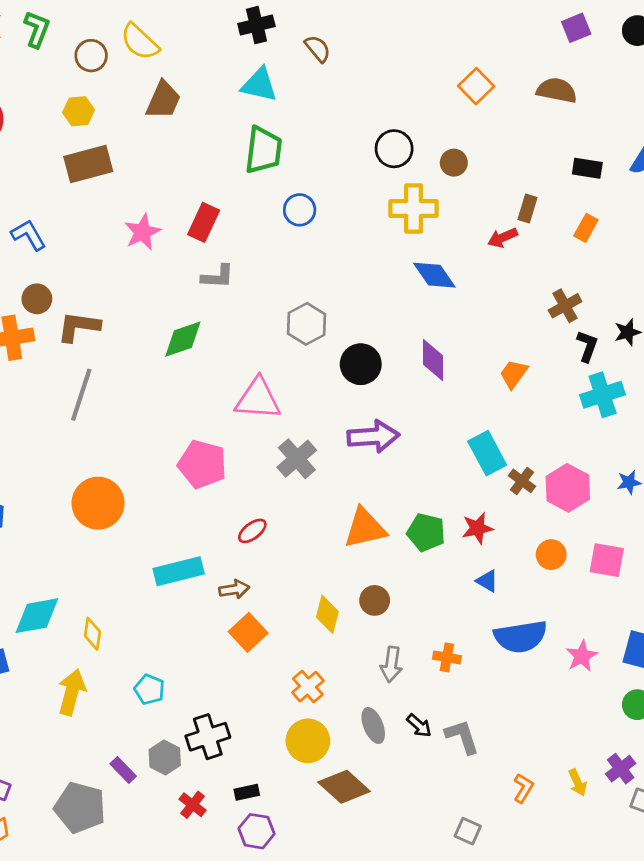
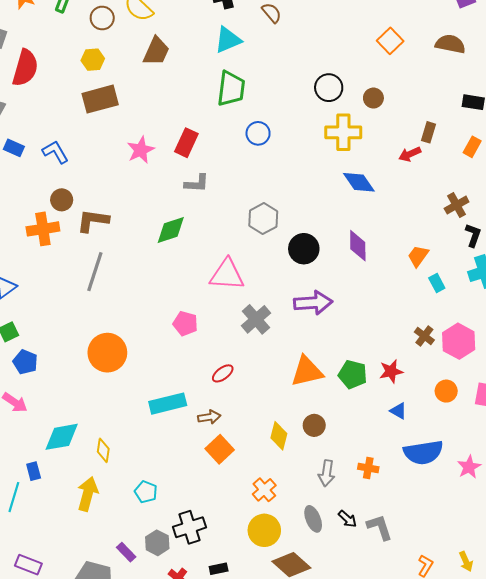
cyan triangle: (259, 85) -> (228, 40), turned -36
cyan rectangle: (487, 453) -> (437, 283), moved, size x0.6
pink pentagon: (202, 464) -> (185, 324), size x0.7

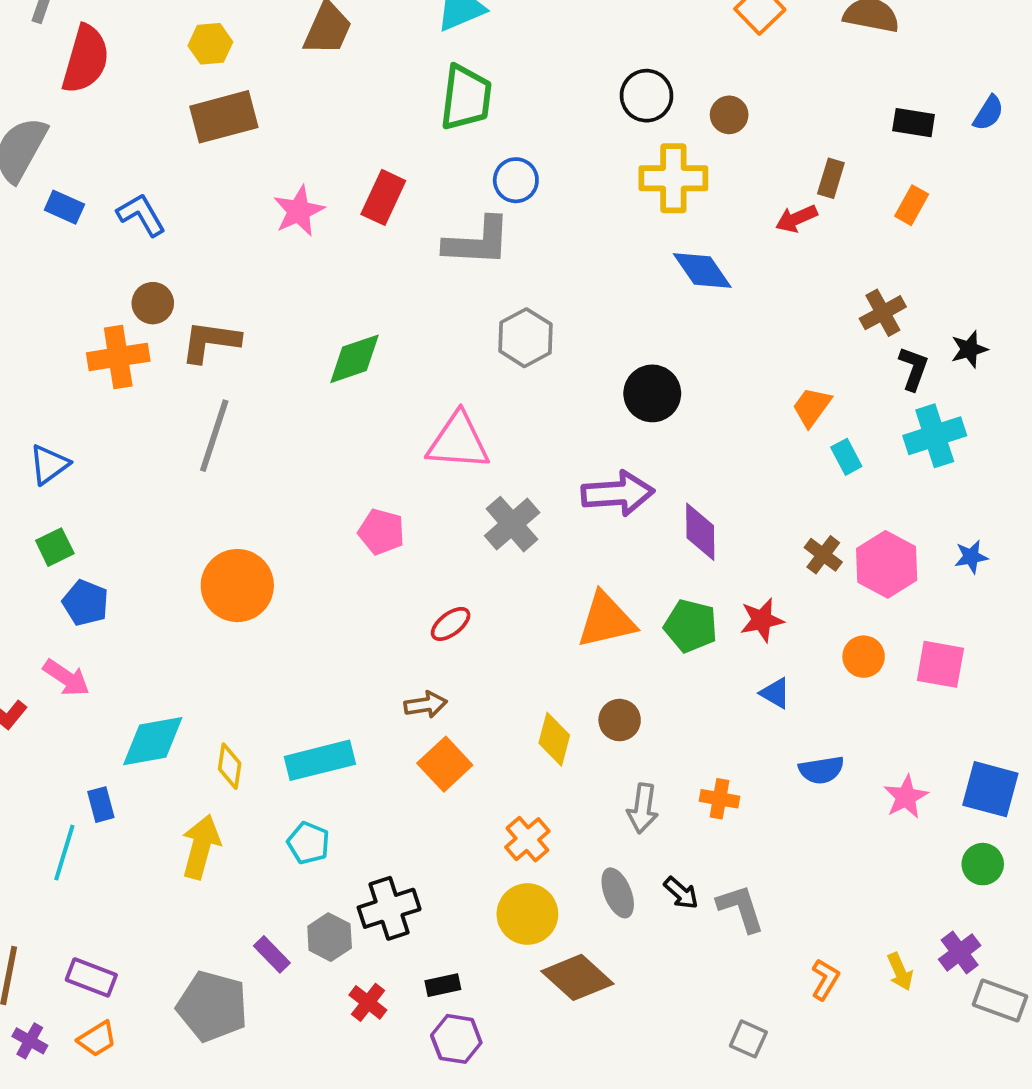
gray L-shape: (197, 183) -> (477, 242), moved, size x1.5
purple diamond: (358, 246) -> (700, 532), moved
black circle: (304, 249) -> (652, 393), moved
cyan rectangle: (168, 404) -> (320, 760), moved
blue semicircle: (423, 452) -> (821, 770), size x0.6

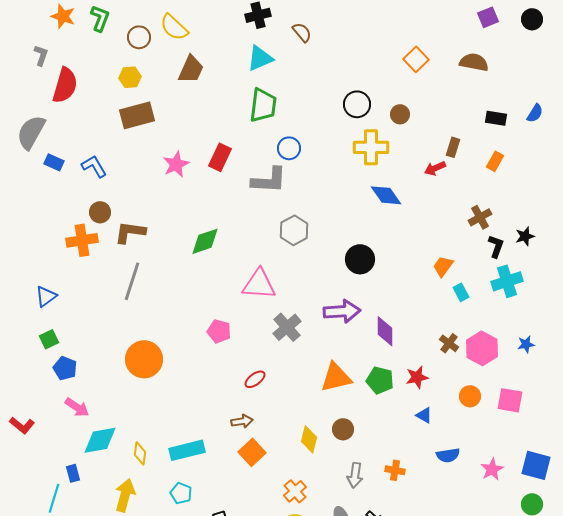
pink arrow: (66, 678) -> (77, 407), moved

